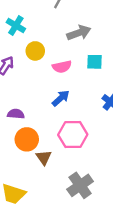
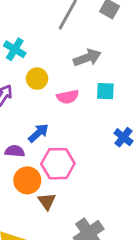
blue arrow: (61, 98) -> (38, 133), moved
pink hexagon: (73, 135) -> (58, 164), moved

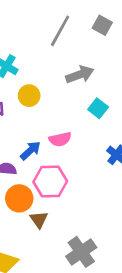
cyan square: (105, 91) -> (98, 108), turned 36
pink semicircle: (68, 97) -> (60, 139), moved

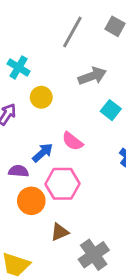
pink semicircle: (60, 139) -> (72, 141), turned 50
brown triangle: (39, 220) -> (60, 232), moved, turned 42

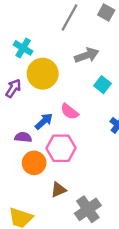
yellow circle: (41, 97) -> (43, 74), size x1.6

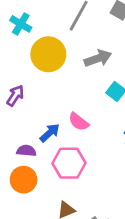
cyan cross: (23, 48) -> (21, 24), moved
yellow circle: (43, 74) -> (48, 54), moved
orange circle: (34, 163) -> (24, 180), moved

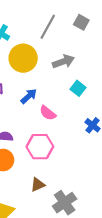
blue arrow: (50, 133) -> (29, 96), moved

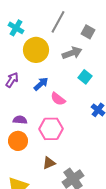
gray square: (81, 22) -> (88, 32), moved

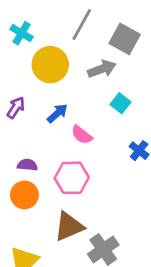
gray square: (88, 32) -> (125, 39), size x1.5
brown triangle: (49, 163) -> (69, 226), size x1.6

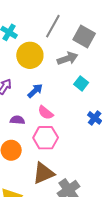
pink semicircle: (82, 135) -> (46, 113), moved
purple semicircle: (27, 165) -> (17, 120), moved

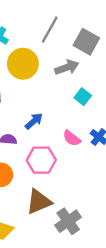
blue arrow: (35, 91) -> (34, 121), moved
pink semicircle: (46, 113) -> (72, 138), moved

